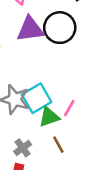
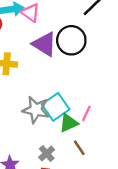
purple triangle: (30, 29) -> (44, 44), turned 44

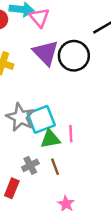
pink line: (86, 113) -> (71, 134), turned -42
gray cross: (47, 154) -> (30, 165), moved

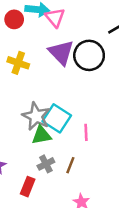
cyan square: (41, 119) -> (57, 118), turned -36
green triangle: (50, 139) -> (42, 135), moved
brown line: (55, 167) -> (70, 165), turned 42

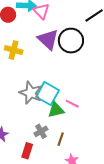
pink line: (86, 132) -> (72, 104), turned -56
green triangle: (42, 135) -> (56, 110), moved
brown line: (70, 165) -> (61, 139), moved

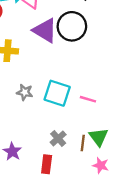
gray star: (31, 93) -> (25, 92), moved, size x0.6
green triangle: (56, 110) -> (99, 137), moved, turned -42

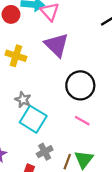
black circle: (72, 26) -> (80, 85), moved
cyan square: (57, 93) -> (33, 119), moved

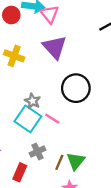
gray star: (23, 100) -> (33, 101), moved
pink line: (82, 121) -> (52, 119), moved

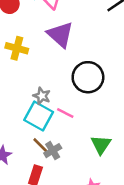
green triangle: (76, 161) -> (101, 145), moved
brown line: (59, 162) -> (40, 145), moved, turned -63

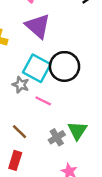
cyan square: (39, 116) -> (37, 68), moved
gray cross: (53, 151) -> (57, 137), moved

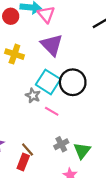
green triangle: (77, 131) -> (82, 151), moved
brown line: (20, 132) -> (28, 150), moved

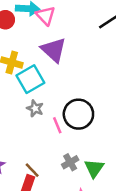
cyan square: (48, 82) -> (30, 79), moved, turned 30
black circle: (73, 82) -> (78, 114), moved
pink line: (52, 111) -> (57, 125), turned 40

